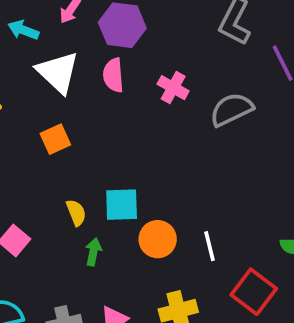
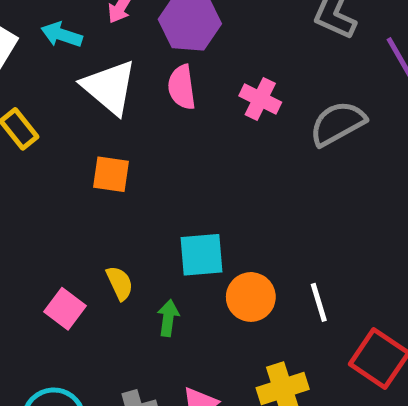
orange square: (55, 139) -> (111, 174), turned 36
yellow semicircle: (76, 213) -> (120, 283), moved

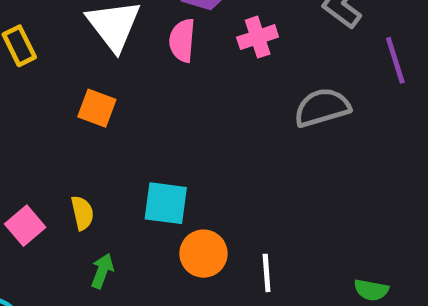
pink cross: (260, 99) -> (258, 37), moved, turned 33
green arrow: (168, 318) -> (102, 271), moved

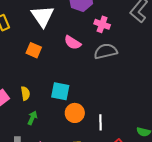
pink cross: (258, 37) -> (102, 24), turned 35
pink semicircle: (182, 40) -> (73, 43), moved, turned -66
gray semicircle: (322, 107) -> (106, 51), moved

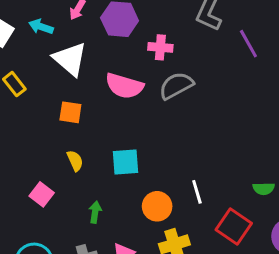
pink semicircle: (73, 43) -> (124, 86), size x1.4
yellow semicircle: (25, 93) -> (75, 161), moved
orange circle: (75, 113) -> (157, 206), moved

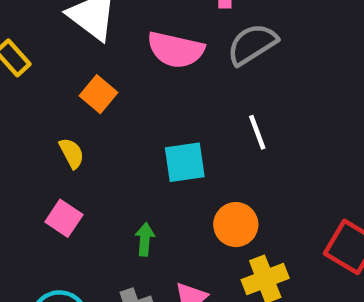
orange square: (70, 112) -> (98, 94), turned 35
yellow semicircle: (75, 161) -> (72, 153), moved
white line: (197, 192) -> (257, 132), moved

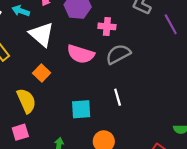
yellow semicircle: (72, 153) -> (26, 101), size x1.6
pink square: (64, 218) -> (20, 132), turned 35

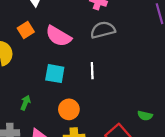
pink semicircle: (81, 54) -> (58, 36), moved

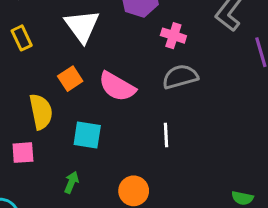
cyan square: (55, 74) -> (87, 135), moved

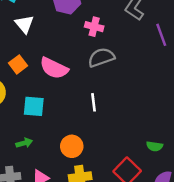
white triangle: (82, 26) -> (24, 24), size x0.7
green arrow: (71, 182) -> (24, 143), turned 56

